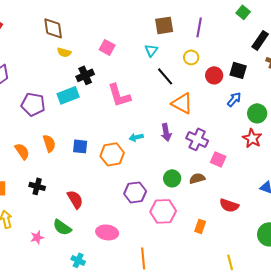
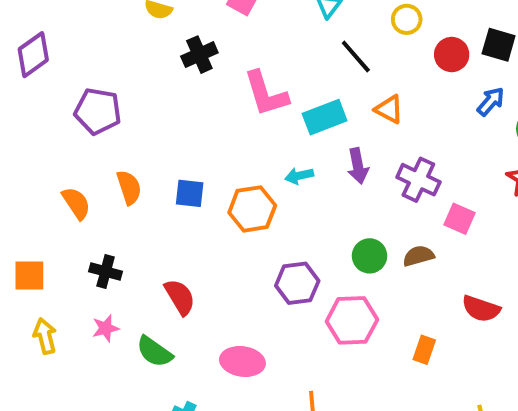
cyan rectangle: (68, 95) -> (325, 117), moved
orange triangle: (182, 103) -> (389, 109), size x0.7
pink star: (37, 237) -> (106, 328), moved

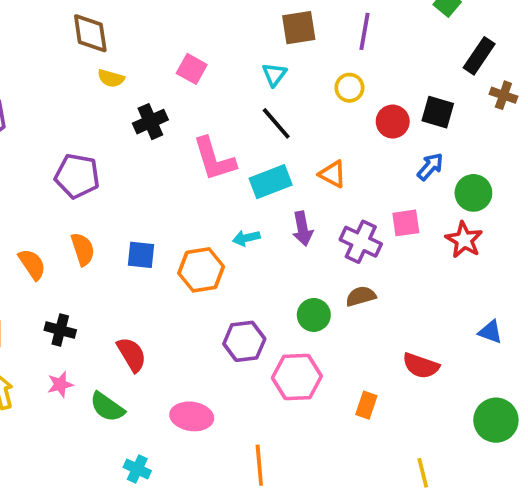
black line: (356, 56) -> (276, 123), moved
purple pentagon: (98, 111) -> (77, 176), moved
pink square: (459, 219) -> (406, 223), moved, turned -32
brown semicircle: (418, 256) -> (361, 296), moved

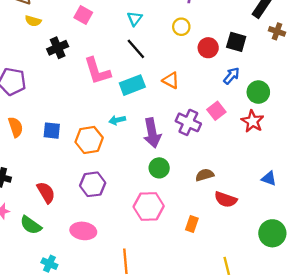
pink square: (406, 223) -> (216, 111), turned -30
purple arrow: (303, 229) -> (152, 133), moved, size x1.4
brown semicircle: (361, 296) -> (205, 175), moved
purple hexagon: (244, 341) -> (93, 184), moved

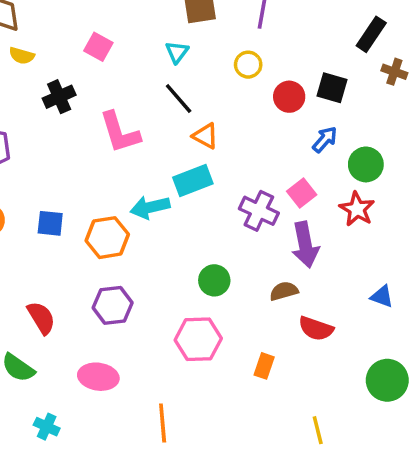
orange triangle: (171, 80) -> (205, 136), moved
cyan rectangle: (132, 85) -> (193, 181), moved
cyan arrow: (117, 120) -> (150, 207), size x1.5
purple arrow: (152, 133) -> (305, 245), moved

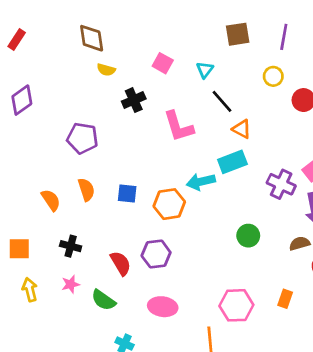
cyan triangle: (177, 52) -> (205, 70), moved
purple hexagon: (113, 305) -> (156, 254), moved
pink hexagon: (198, 339) -> (236, 305), moved

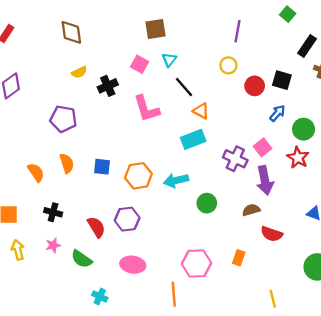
brown square: (238, 34) -> (156, 29), moved
pink square: (163, 63) -> (140, 64), moved
yellow semicircle: (106, 70) -> (79, 72), moved, turned -42
cyan arrow: (201, 182) -> (176, 180), moved

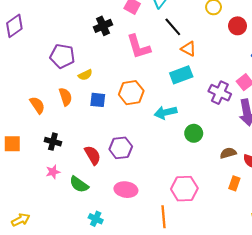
yellow semicircle: (79, 72) -> (85, 75), moved
orange hexagon: (138, 176) -> (131, 93), moved
brown semicircle: (251, 210) -> (228, 153), moved
yellow arrow: (18, 250) -> (21, 220), moved, turned 78
orange rectangle: (239, 258) -> (234, 183), moved

